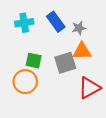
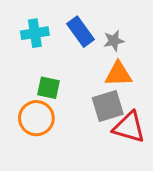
gray square: (65, 63) -> (108, 106), moved
red triangle: (89, 88) -> (129, 127), turned 45

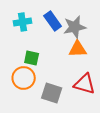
gray star: (114, 41) -> (75, 27), size x1.6
gray square: (108, 106) -> (52, 93), moved, turned 35

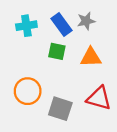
gray star: (75, 27) -> (86, 21), moved, size x0.7
green square: (32, 58) -> (57, 51), moved

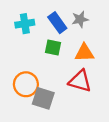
red triangle: (99, 98) -> (80, 81), moved
gray square: (60, 109) -> (43, 98), moved

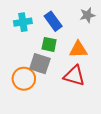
gray star: (80, 19) -> (87, 15), moved
gray square: (43, 98) -> (40, 64), moved

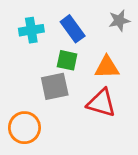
gray square: (40, 64) -> (55, 86), turned -30
orange circle: (24, 79) -> (24, 128), moved

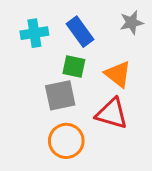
orange triangle: (107, 67) -> (118, 74), turned 40
orange circle: (24, 128) -> (66, 141), moved

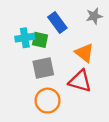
cyan cross: (34, 33) -> (25, 38), moved
green square: (74, 67) -> (40, 40), moved

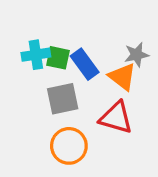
gray star: (94, 16) -> (137, 55), moved
blue rectangle: (57, 23) -> (85, 64), moved

